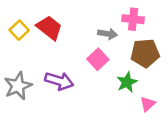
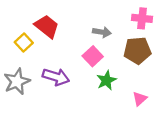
pink cross: (133, 19) -> (142, 18), moved
yellow square: (19, 30) -> (24, 42), moved
green star: (127, 82) -> (106, 80), moved

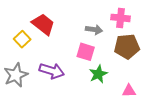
pink cross: (142, 18) -> (121, 18), moved
pink square: (93, 56) -> (86, 52), turned -30
pink triangle: (140, 99) -> (129, 91), turned 40

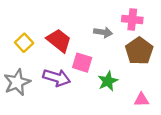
red trapezoid: (43, 24) -> (59, 40), moved
brown pentagon: (127, 47) -> (139, 51), turned -30
pink square: (86, 52) -> (82, 63), moved

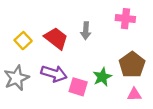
gray arrow: (103, 32) -> (86, 31), moved, turned 84
brown pentagon: (139, 51) -> (132, 65), moved
pink square: (82, 63) -> (78, 87), moved

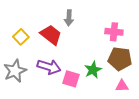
pink cross: (125, 19) -> (114, 32), moved
gray arrow: (86, 31) -> (69, 18), moved
brown pentagon: (132, 65) -> (120, 59), turned -30

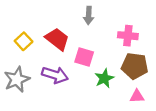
gray arrow: (69, 18) -> (89, 15), moved
pink square: (71, 79) -> (84, 57), moved

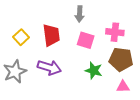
red trapezoid: (57, 39) -> (51, 35), turned 45
pink square: (84, 57) -> (86, 40), moved
green star: (104, 78) -> (94, 71), turned -30

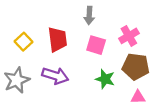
pink cross: (115, 32) -> (129, 36), turned -36

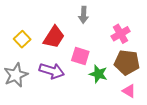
red trapezoid: (57, 39) -> (54, 37), turned 40
pink square: (96, 45) -> (80, 56), moved
pink triangle: (138, 97) -> (129, 91), turned 32

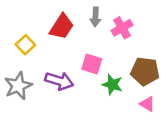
pink cross: (121, 34) -> (122, 28), moved
red trapezoid: (54, 37) -> (62, 27), moved

